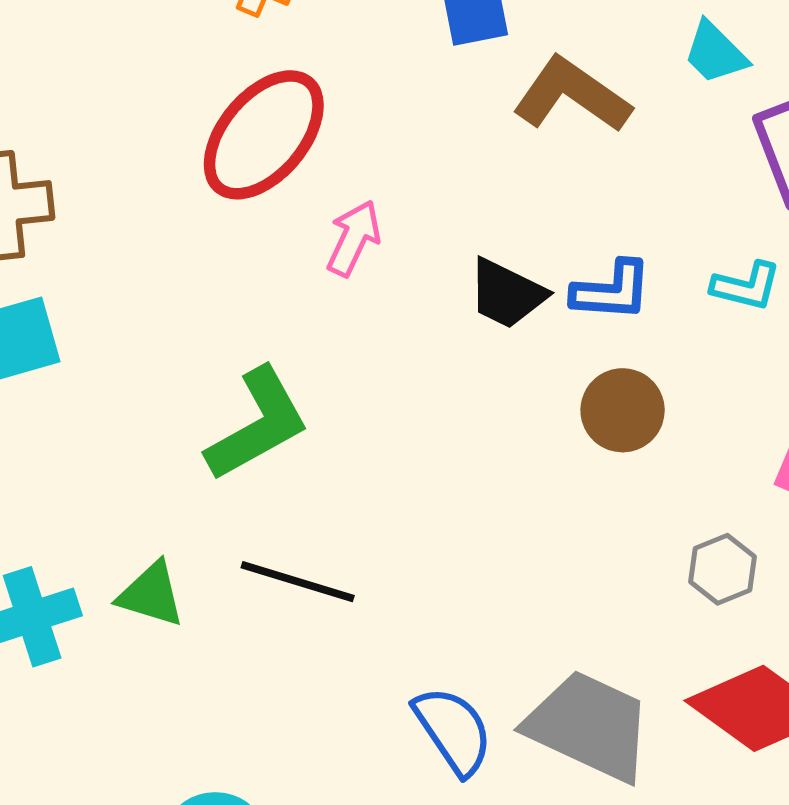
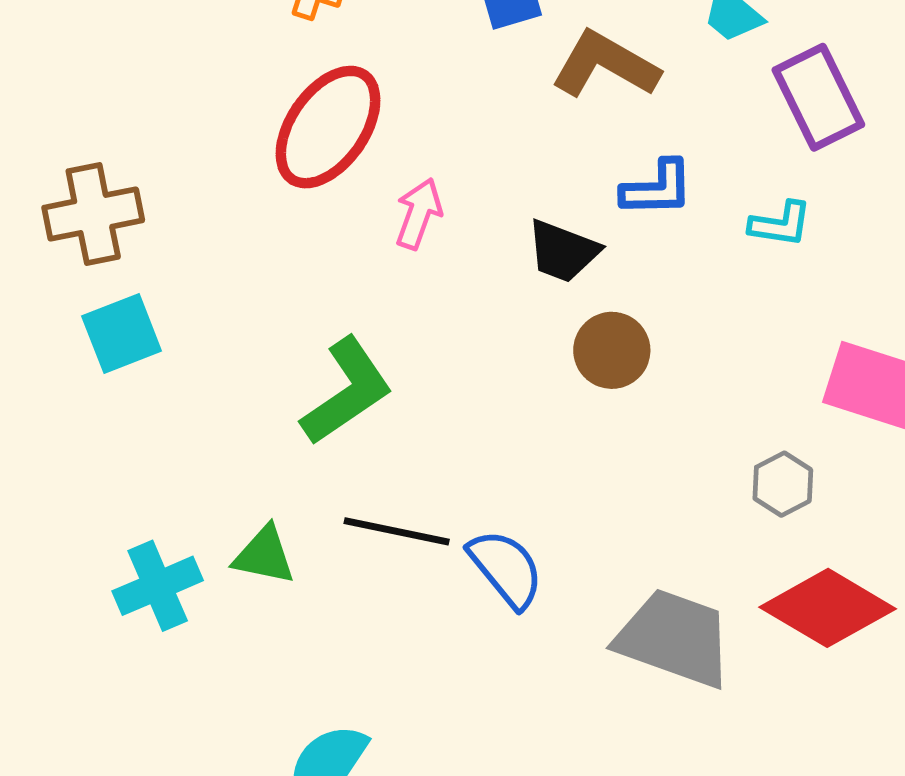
blue L-shape: (612, 291) -> (657, 188), moved
brown circle: (623, 410) -> (612, 350), moved
blue semicircle: (453, 730) -> (506, 569), moved

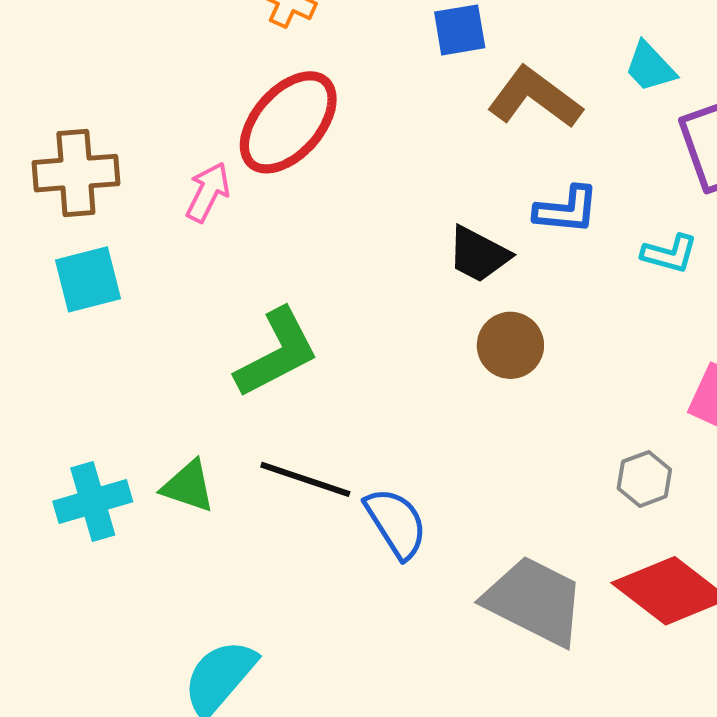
pink arrow: (419, 214) -> (208, 192), moved

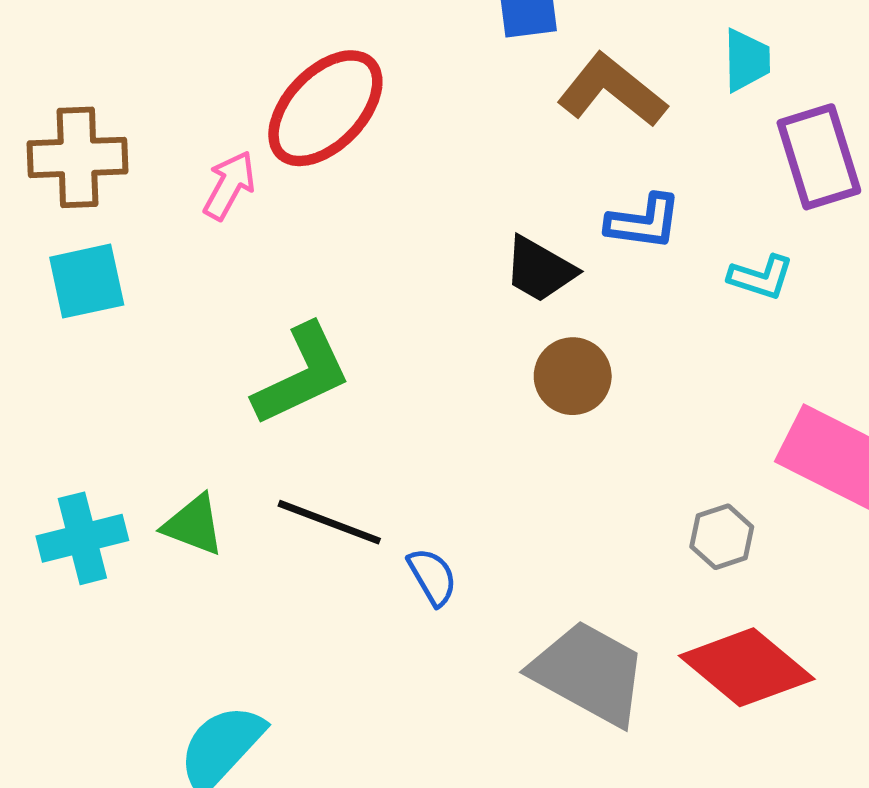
cyan trapezoid: (650, 67) -> (747, 60), turned -140
blue semicircle: (396, 523) -> (432, 577), size x0.7

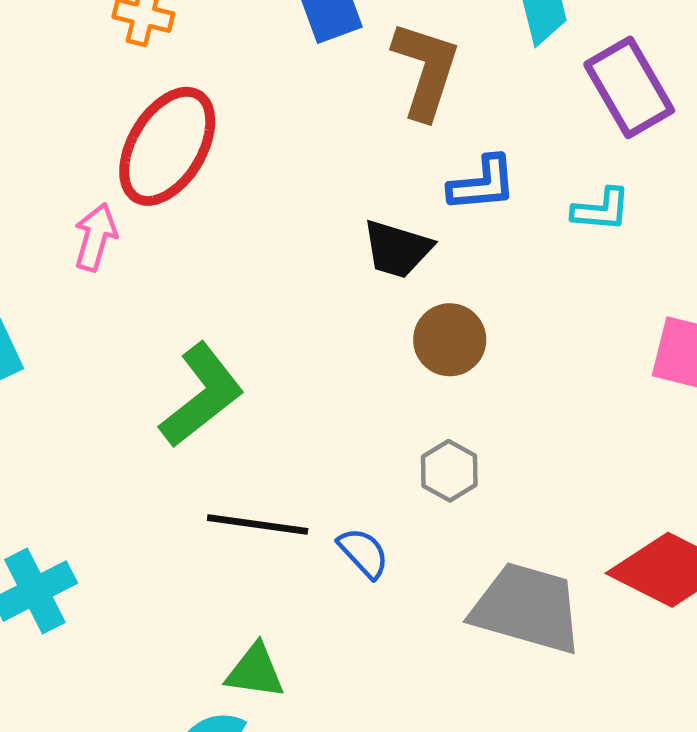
brown L-shape: (612, 90) -> (426, 70), turned 82
green triangle: (193, 525) -> (255, 671), moved
gray hexagon: (722, 537) -> (449, 471), moved

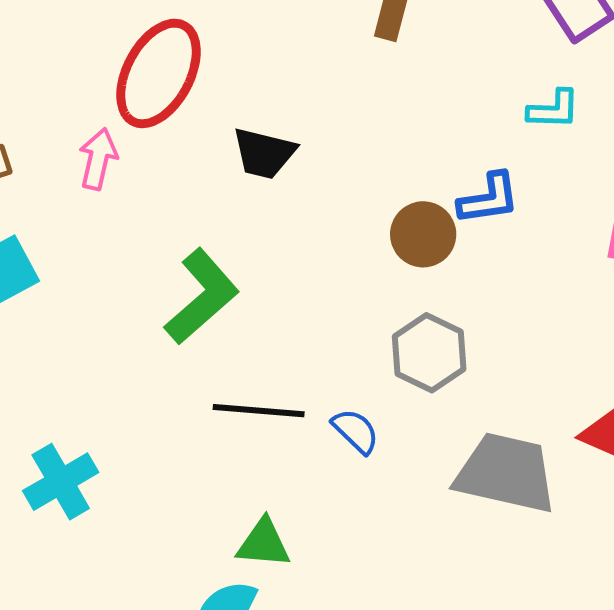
blue L-shape: (482, 184) -> (489, 199), moved
black trapezoid: (397, 249) -> (264, 153), moved
gray hexagon: (449, 471) -> (429, 353), size x1.4

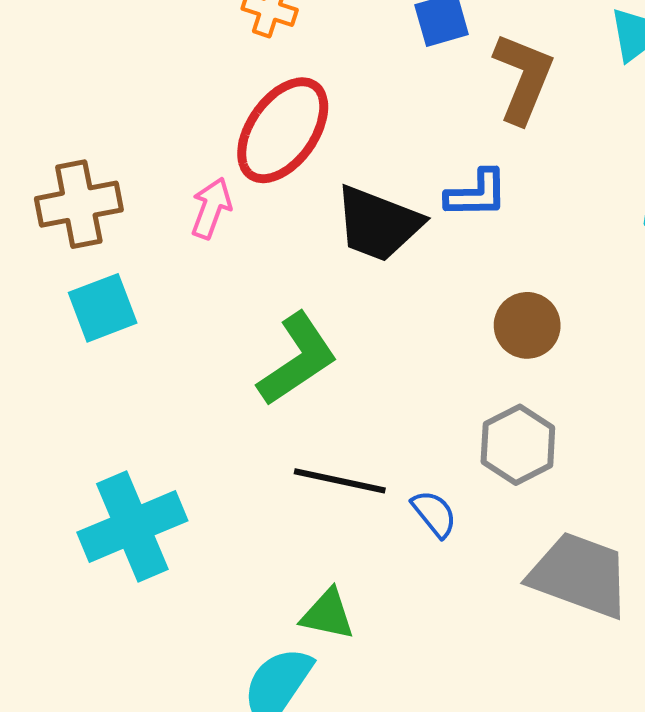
black trapezoid: (264, 153) -> (378, 224), size x1.4
blue L-shape: (489, 199) -> (477, 194), moved
cyan cross: (61, 482) -> (132, 527), size x1.4

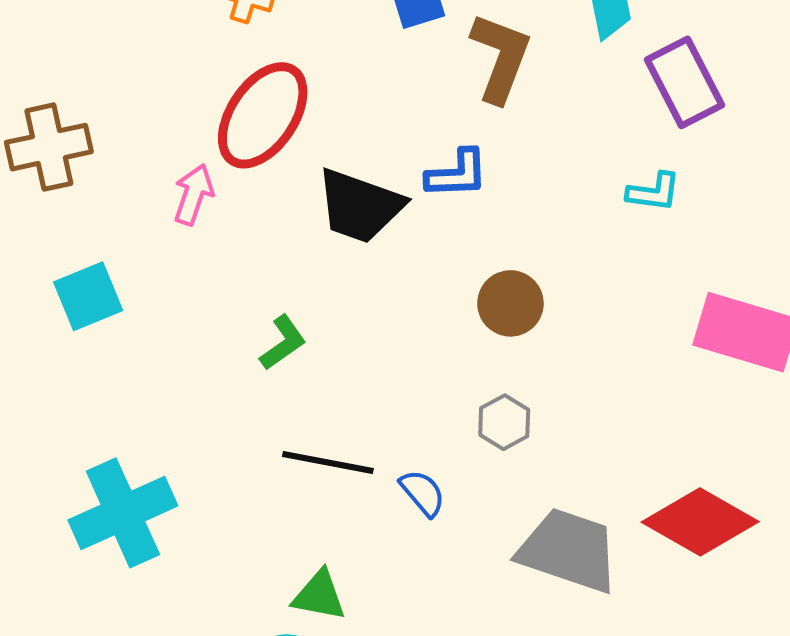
brown cross: (79, 204) -> (49, 147), moved
green L-shape: (297, 359) -> (283, 343), size x0.6
gray hexagon: (518, 445) -> (504, 422), size x0.7

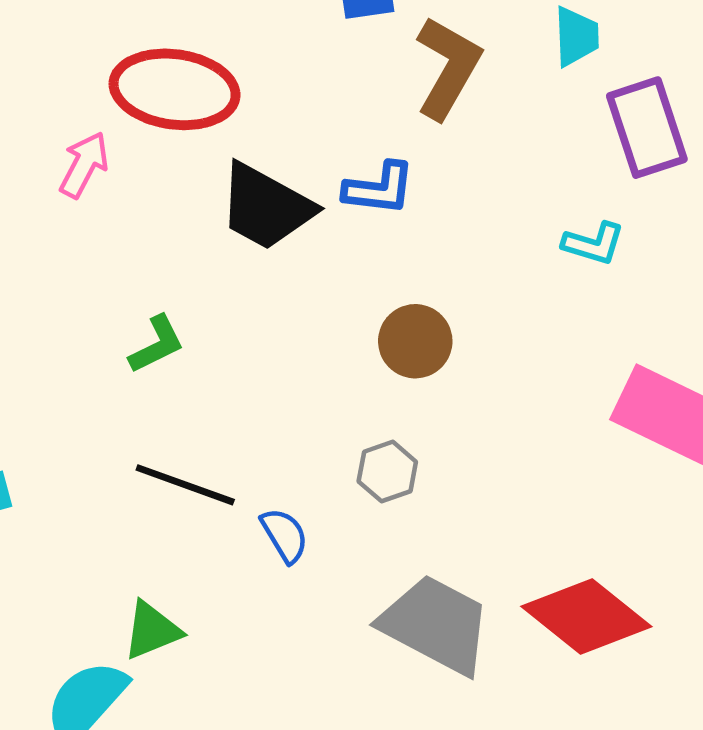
red ellipse: (263, 115) -> (175, 89), turned 55
green triangle: (319, 595) -> (152, 630), turned -42

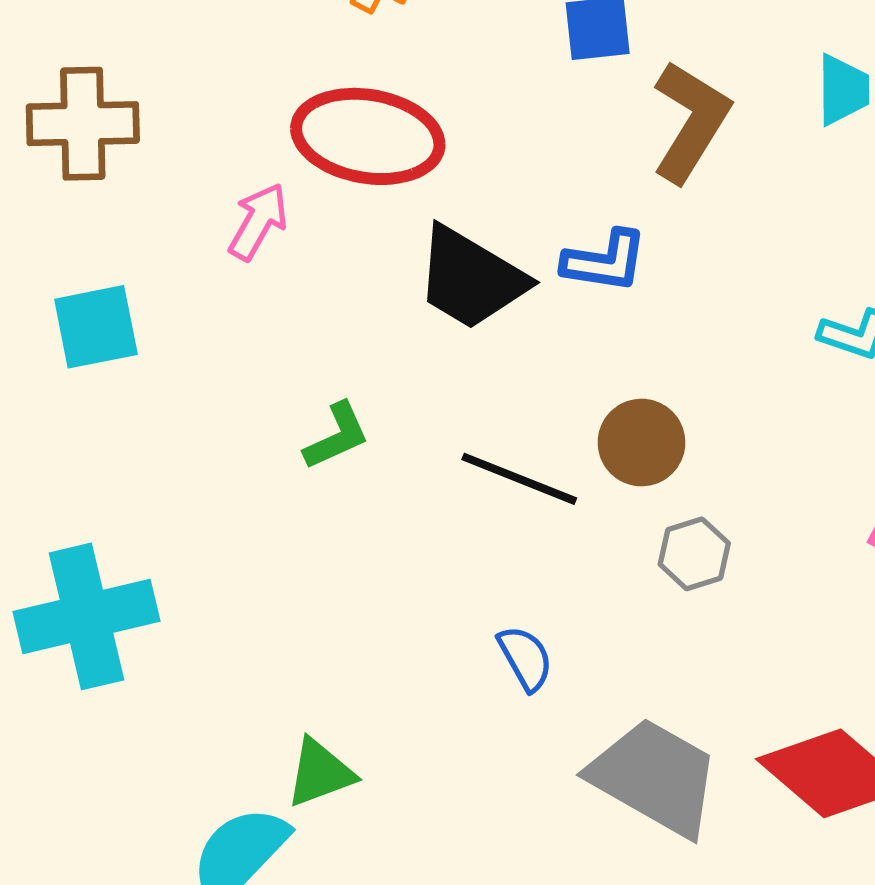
gray hexagon: (387, 472) -> (694, 554), moved
black line: (185, 485) -> (519, 479), moved
blue semicircle: (285, 535) -> (525, 658), moved

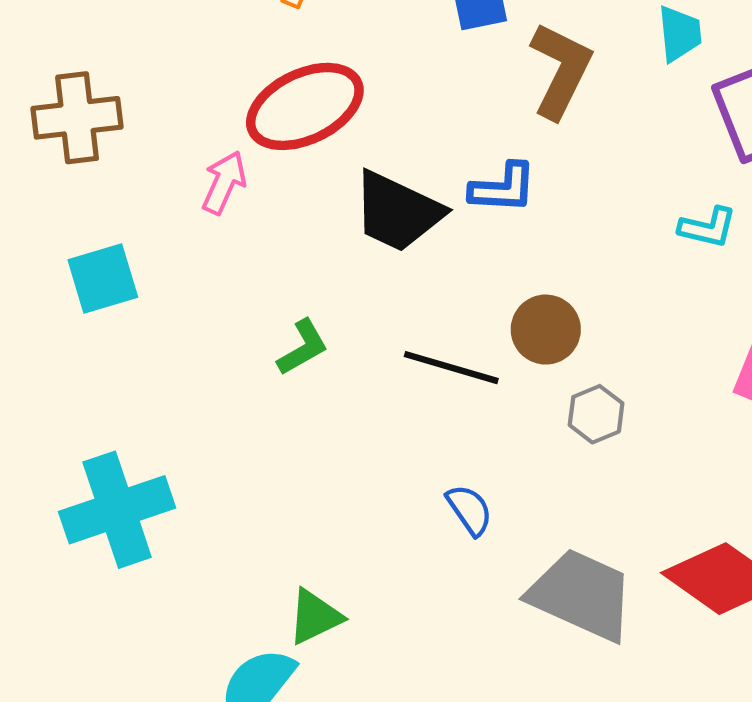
red ellipse: (368, 136) -> (305, 106), turned -30

